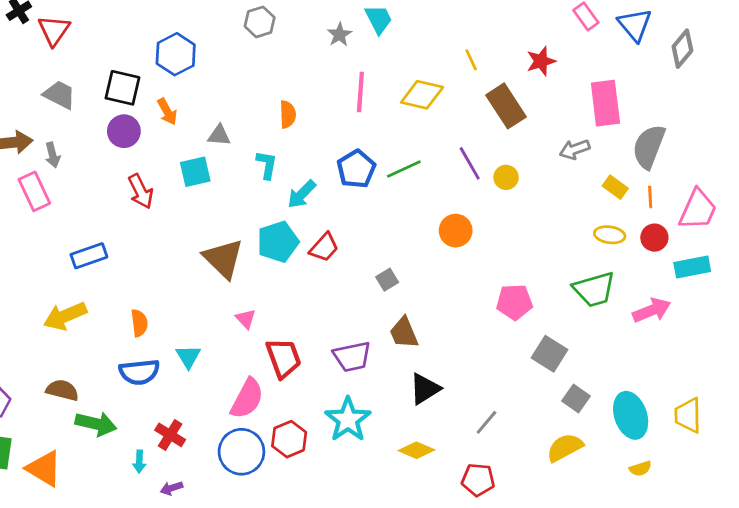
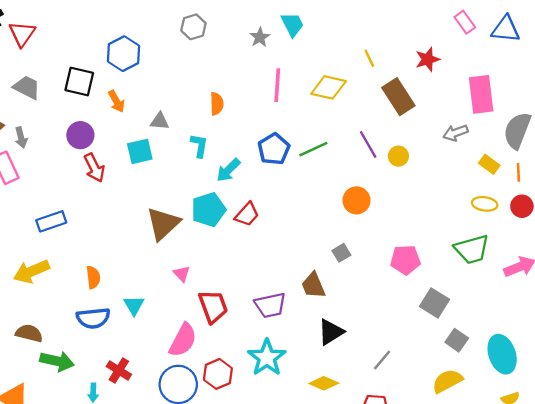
blue triangle: (635, 25) -> (506, 29), turned -44
purple circle: (124, 131) -> (80, 135), moved
brown triangle: (223, 259) -> (163, 224), turned 33
gray square: (387, 280) -> (341, 253), moved

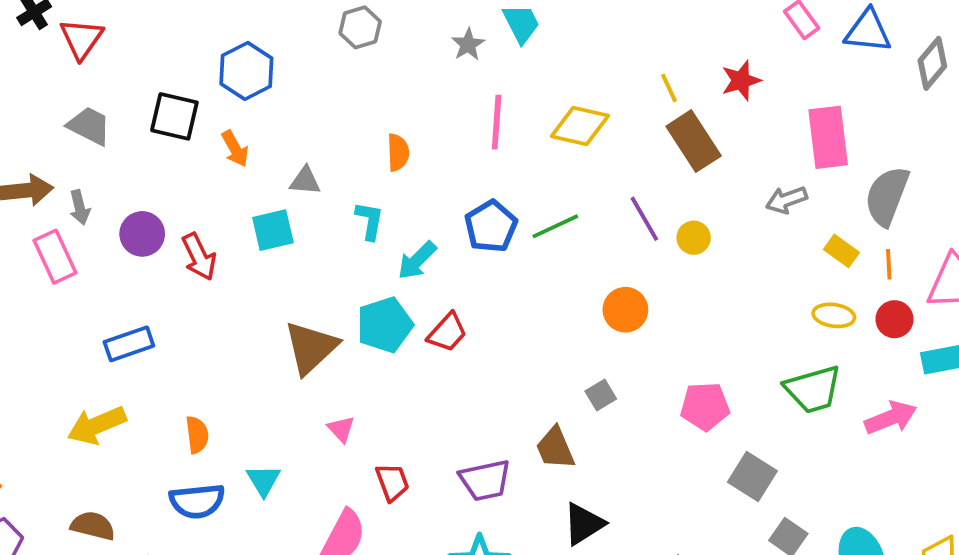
yellow line: (369, 58) -> (669, 88), moved
purple circle: (80, 135) -> (142, 234), moved
red trapezoid: (213, 306) -> (392, 482), size x0.7

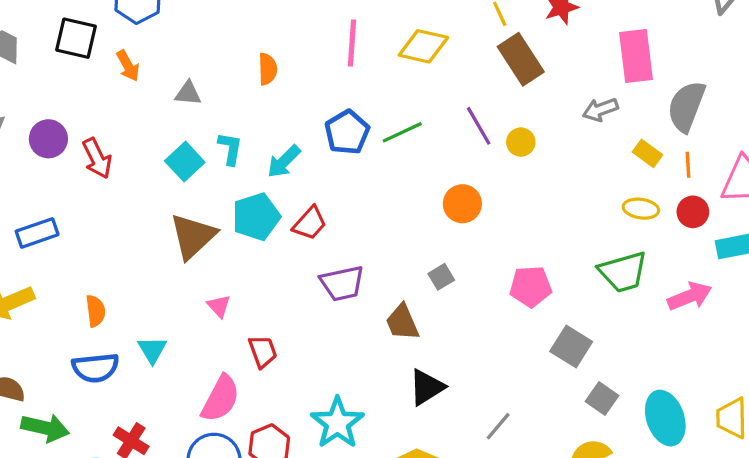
cyan L-shape: (370, 221) -> (230, 149), moved
cyan square: (273, 230) -> (185, 162), moved, turned -30
purple trapezoid: (485, 480) -> (342, 283), moved

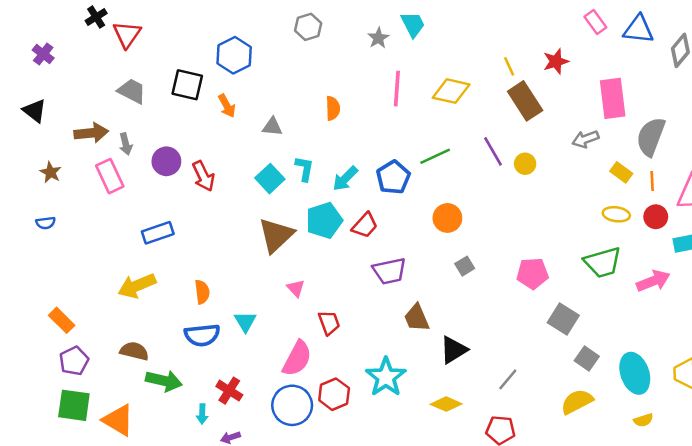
blue pentagon: (347, 132) -> (393, 177), moved
orange circle: (462, 204) -> (447, 218), moved
brown trapezoid: (402, 322) -> (417, 318), moved

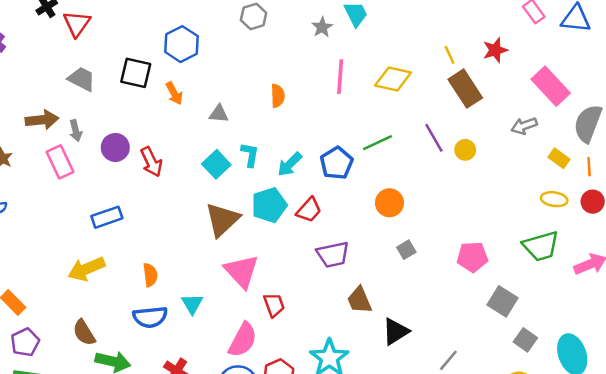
pink rectangle: (613, 98) -> (551, 86), turned -36
pink triangle: (296, 288) -> (242, 271), size x2.0
brown semicircle: (134, 351) -> (84, 333), turned -136

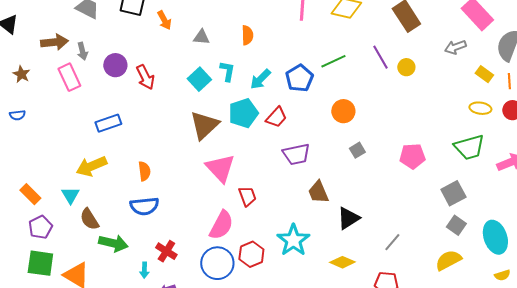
orange semicircle: (278, 96) -> (247, 35), moved
gray square: (502, 301) -> (453, 193), moved, turned 30
cyan triangle: (192, 304) -> (70, 195), moved

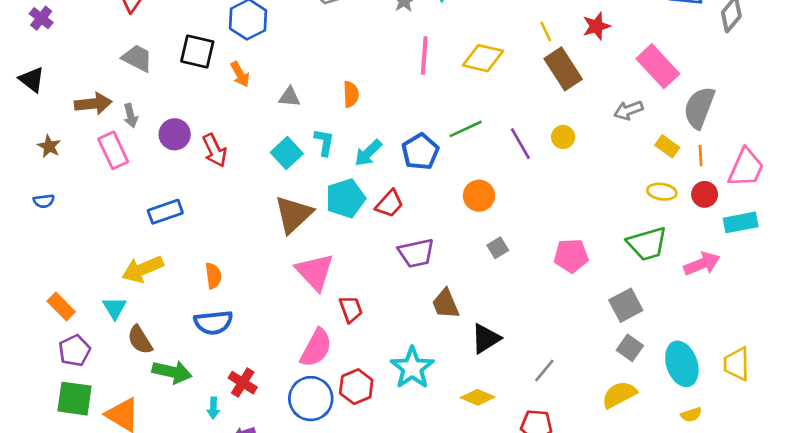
purple line: (380, 57) -> (520, 144), moved

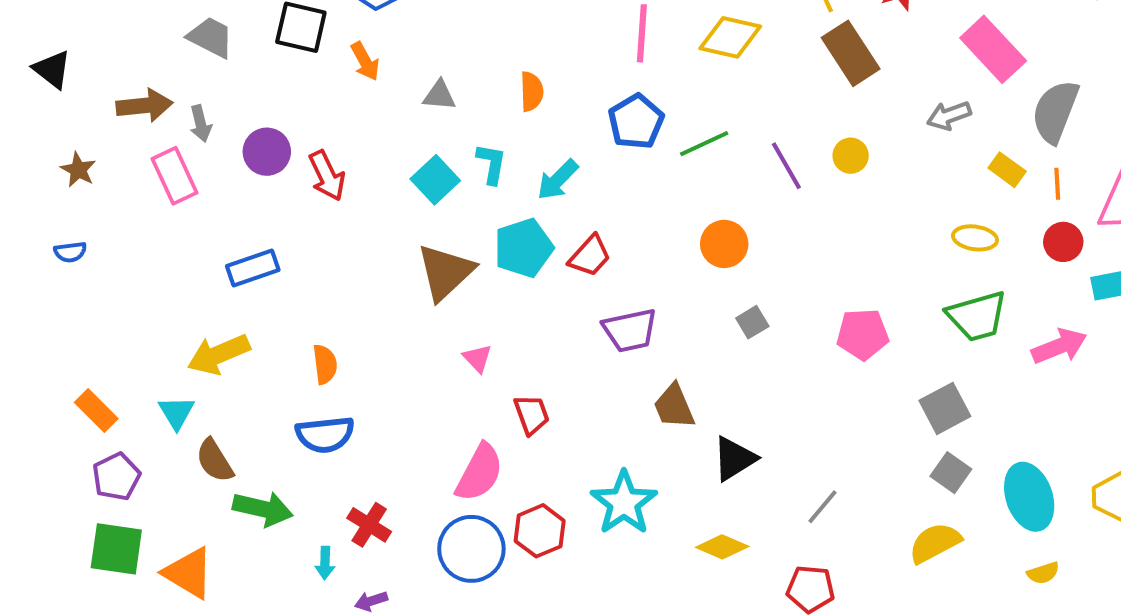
blue pentagon: (420, 152) -> (636, 122), moved
yellow ellipse: (662, 192) -> (975, 238), moved
pink triangle: (315, 272) -> (477, 358), size x0.5

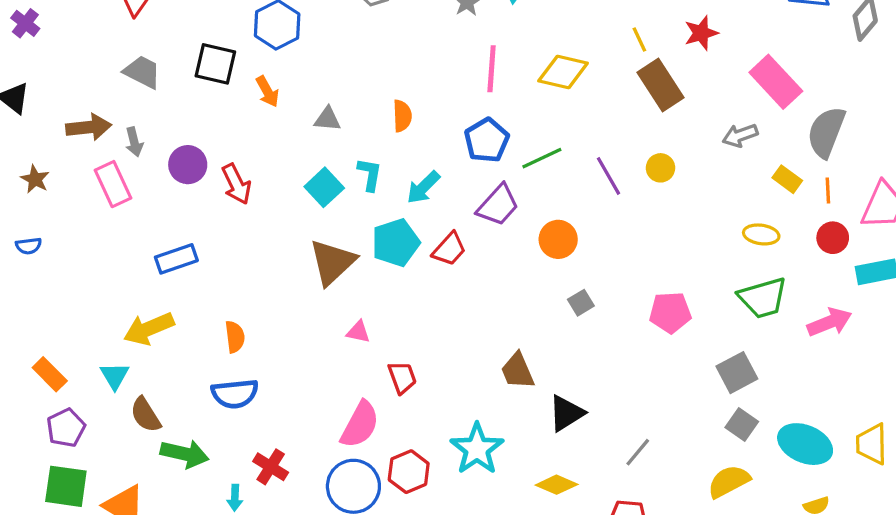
purple trapezoid: (630, 330) -> (498, 205), moved, turned -36
pink triangle: (477, 358) -> (358, 332), turned -35
cyan ellipse: (1029, 497) -> (805, 444), turned -48

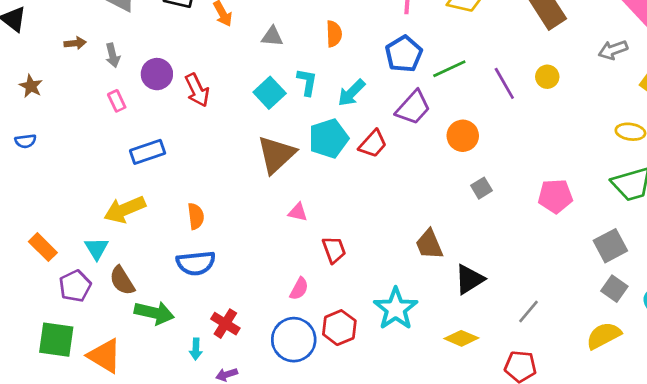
brown arrow: (89, 127) -> (75, 43), size x0.6
pink rectangle: (113, 184) -> (117, 101), moved, size x0.6
pink semicircle: (360, 425) -> (299, 289), size x0.6
purple pentagon: (66, 428) -> (75, 286), moved

